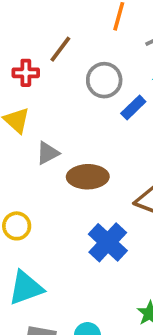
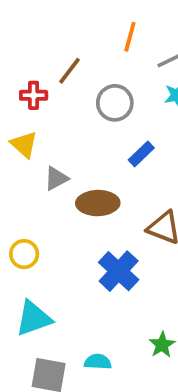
blue rectangle: (133, 107) -> (141, 154), moved

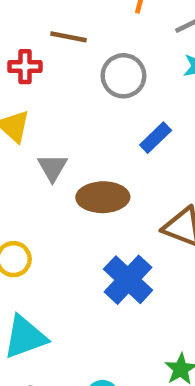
brown line: (69, 71) -> (68, 37), turned 64
gray triangle: (56, 178) -> (52, 167), turned -32

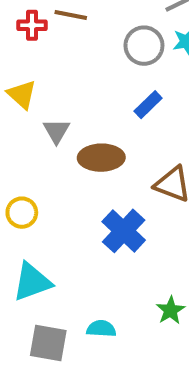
red cross: (25, 67) -> (32, 25), moved
gray circle: (123, 76) -> (144, 46), moved

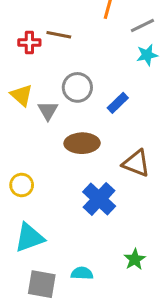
gray circle: (144, 46) -> (77, 87), moved
gray triangle: (56, 131) -> (48, 111), moved

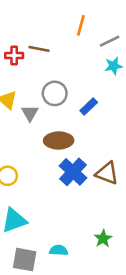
brown triangle: (136, 163) -> (107, 173), moved
blue cross: (99, 199) -> (73, 172), moved

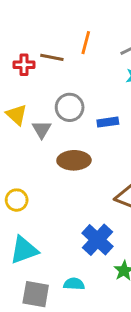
orange line: (81, 25) -> (86, 43), moved
blue rectangle: (89, 107) -> (108, 122), turned 36
blue cross: (73, 172) -> (98, 240), moved

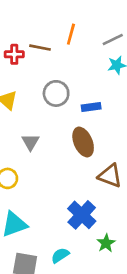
gray triangle: (42, 129) -> (30, 142), moved
brown ellipse: (74, 160) -> (83, 142), moved, turned 68
cyan semicircle: (74, 284) -> (60, 255), turned -36

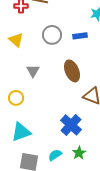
blue rectangle: (91, 107) -> (80, 36), moved
green star: (106, 243) -> (79, 153), moved

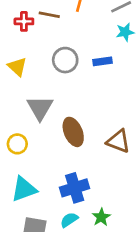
gray triangle: (33, 71) -> (40, 108), size x1.5
brown ellipse: (72, 71) -> (73, 132), moved
blue cross: (71, 125) -> (75, 188), moved, turned 30

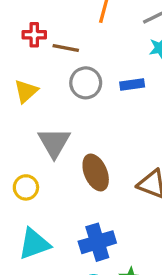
brown line: (49, 15) -> (66, 48), moved
yellow triangle: (17, 67) -> (26, 91), turned 36

